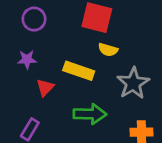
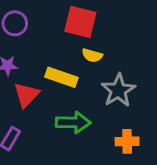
red triangle: (45, 87) -> (26, 95), size x1.4

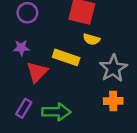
green arrow: (73, 122) -> (56, 112), moved
orange cross: (127, 141) -> (113, 101), moved

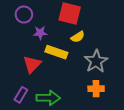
yellow semicircle: (91, 39) -> (78, 37), turned -48
purple star: (21, 48) -> (40, 33), moved

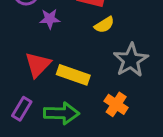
yellow rectangle: (56, 52) -> (73, 75), moved
orange cross: (96, 89) -> (116, 104), moved, turned 35

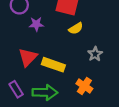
gray star: (131, 60) -> (95, 54), size x0.6
purple rectangle: (22, 109) -> (16, 89), turned -63

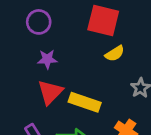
purple star: (36, 24) -> (47, 59), moved

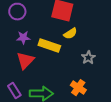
yellow rectangle: (85, 102) -> (49, 46), moved

